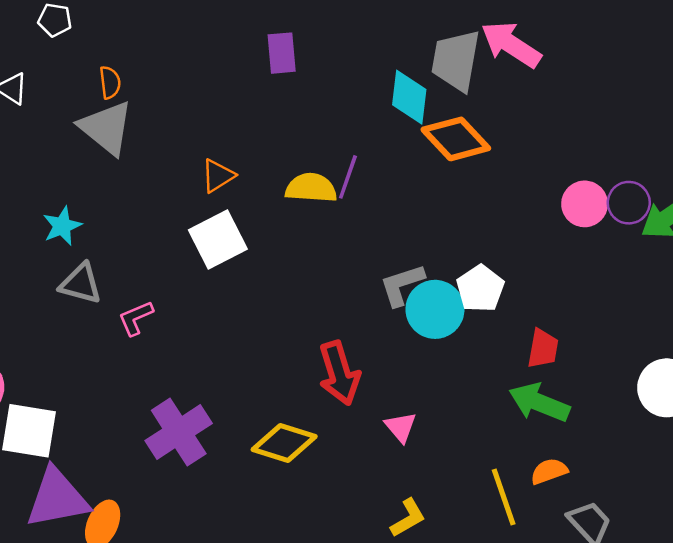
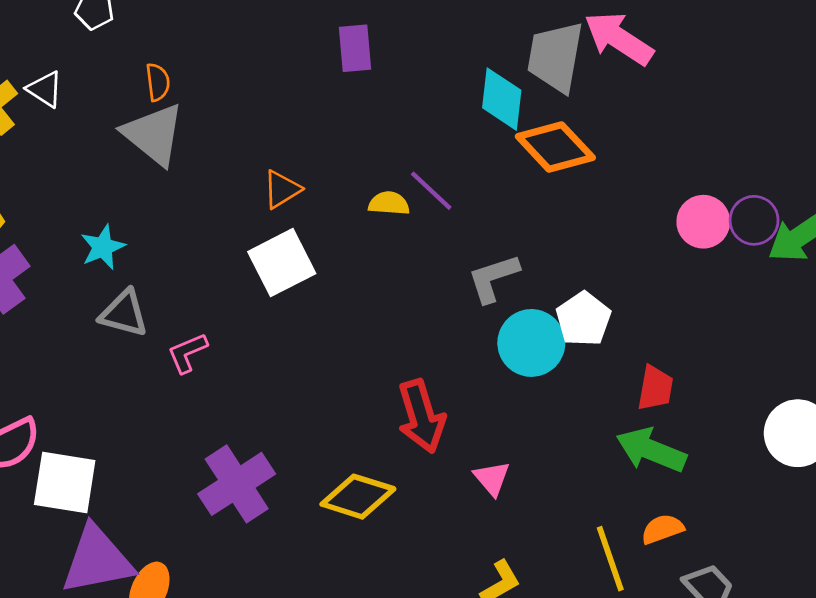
purple line: (348, 177) -> (431, 191), turned -66
yellow semicircle: (311, 188) -> (389, 203), size x0.7
gray L-shape: (402, 285) -> (493, 278), moved

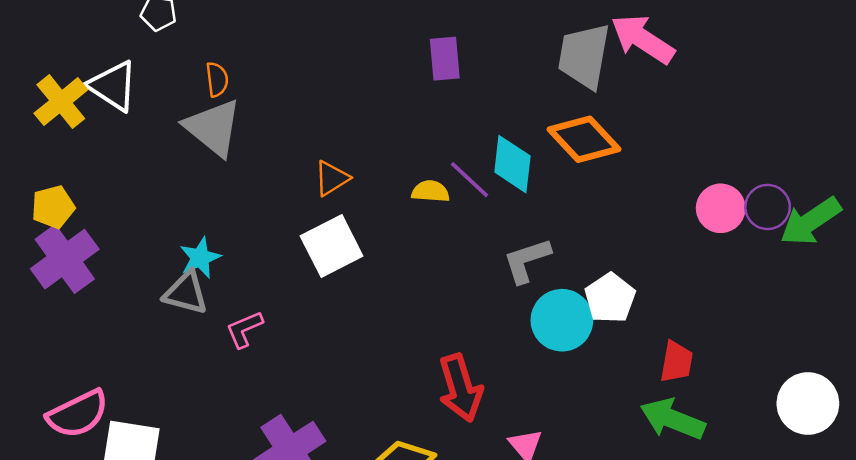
purple rectangle: (355, 48) -> (445, 59), moved
white triangle: (45, 89) -> (113, 86), size x1.5
cyan diamond: (502, 99) -> (512, 164), moved
cyan star: (103, 247) -> (200, 258), moved

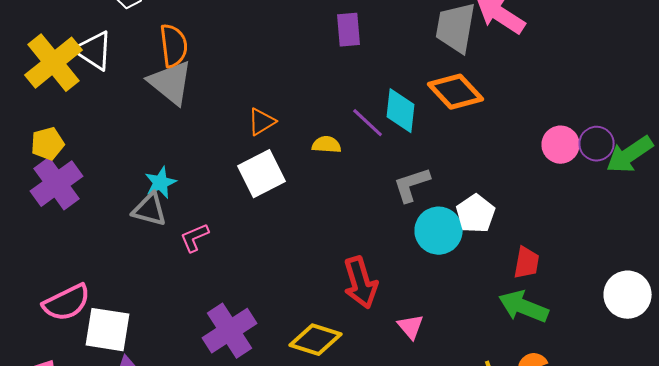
orange semicircle: (217, 79) -> (174, 46), size x1.6
yellow cross: (61, 102) -> (54, 63), size x1.4
yellow semicircle: (430, 191) -> (327, 145), moved

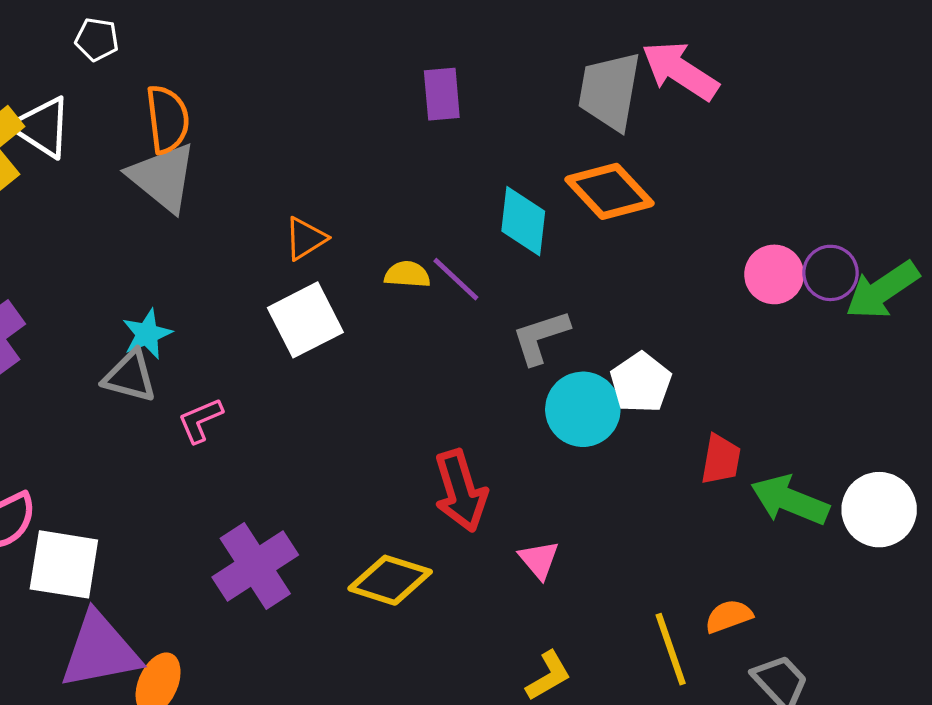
purple line: (368, 123) -> (456, 279), moved
green arrow: (524, 307) -> (790, 500), moved

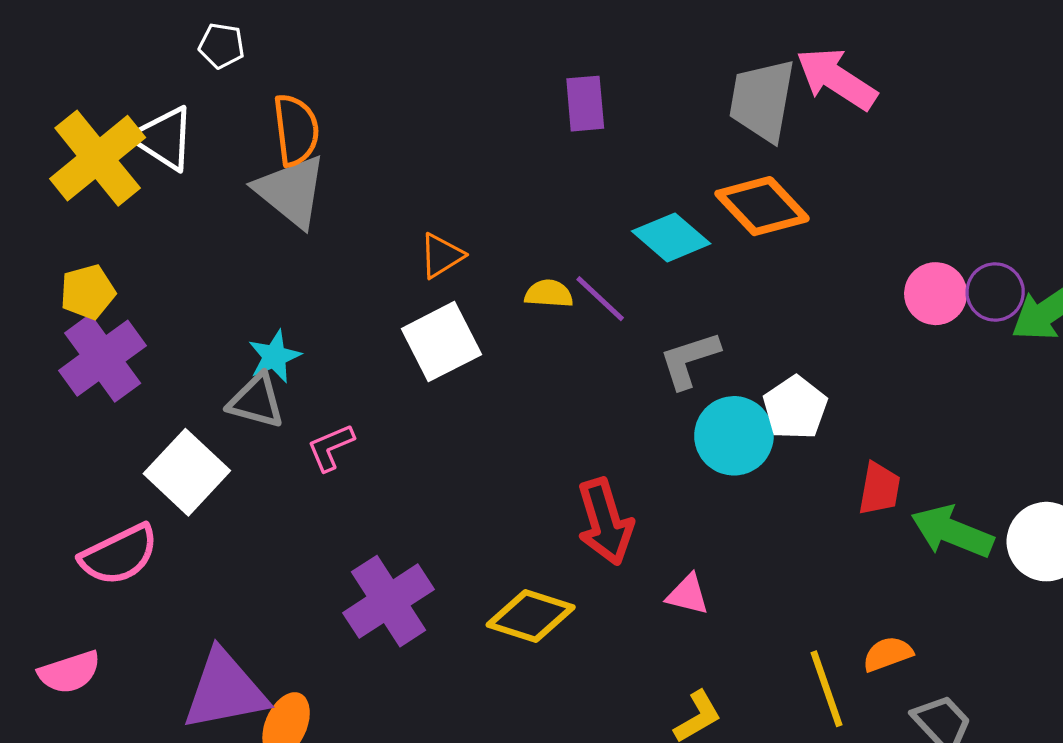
cyan diamond: (523, 221) -> (671, 237), turned -56
pink triangle: (539, 560) -> (688, 594), turned -36
white square: (64, 564) -> (187, 472), moved, turned 34

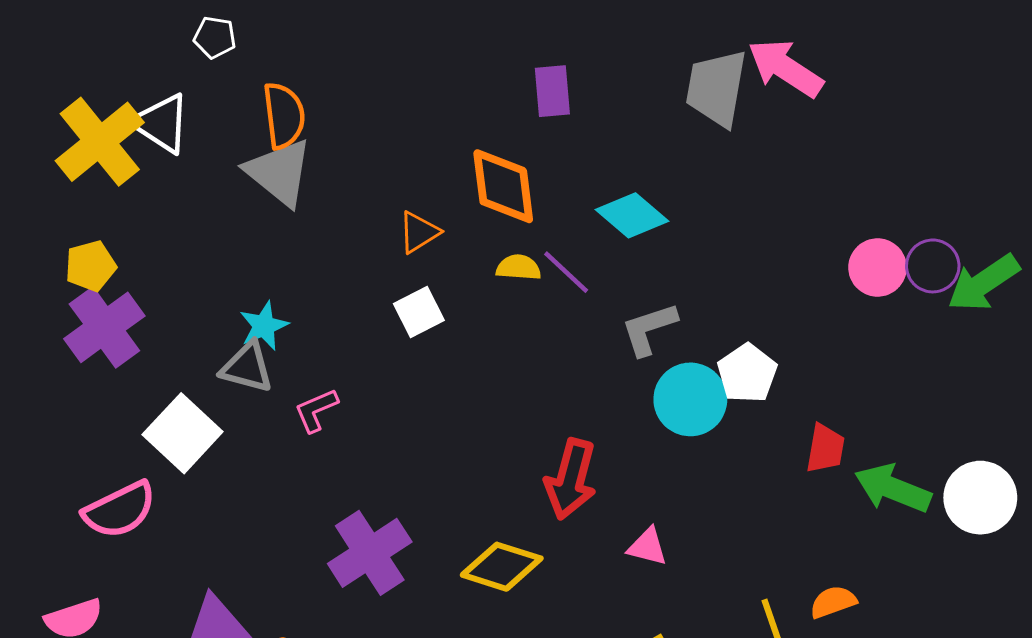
orange diamond: (762, 206) -> (503, 186), moved, turned 36
white square: (441, 342) -> (419, 312), size x0.7
red arrow: (605, 522) -> (571, 479), turned 32

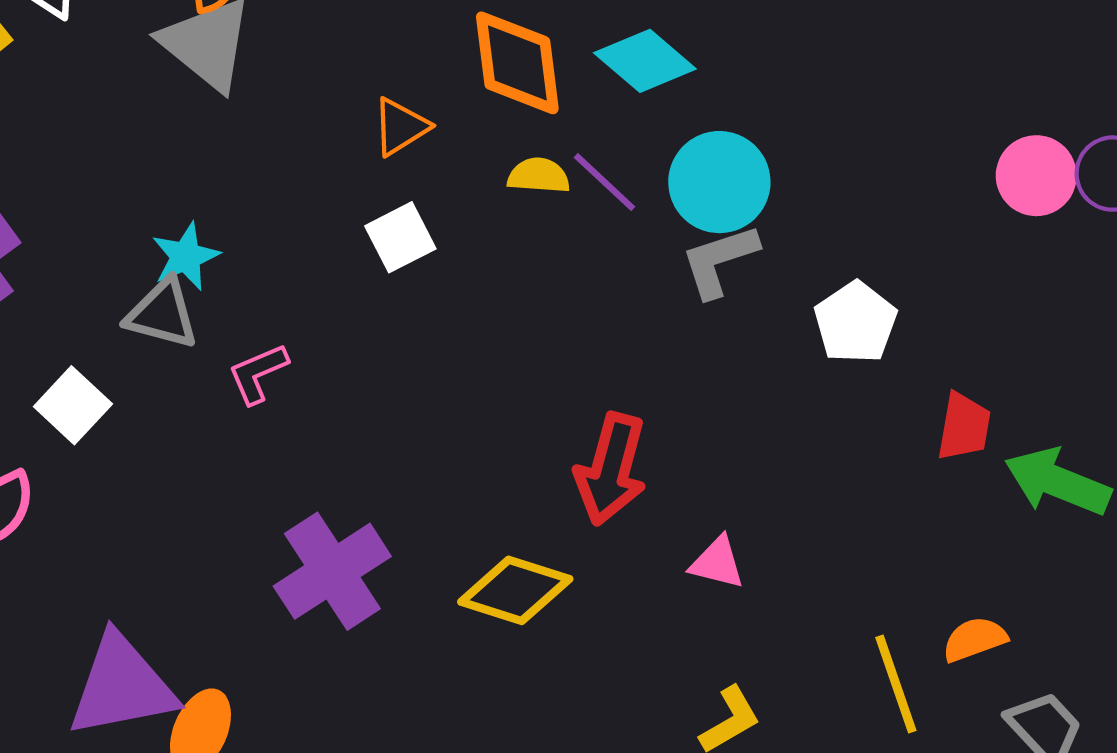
cyan diamond: (632, 215) -> (645, 61), moved
cyan circle: (690, 399) -> (719, 182), moved
white square: (183, 433) -> (73, 405), size x0.7

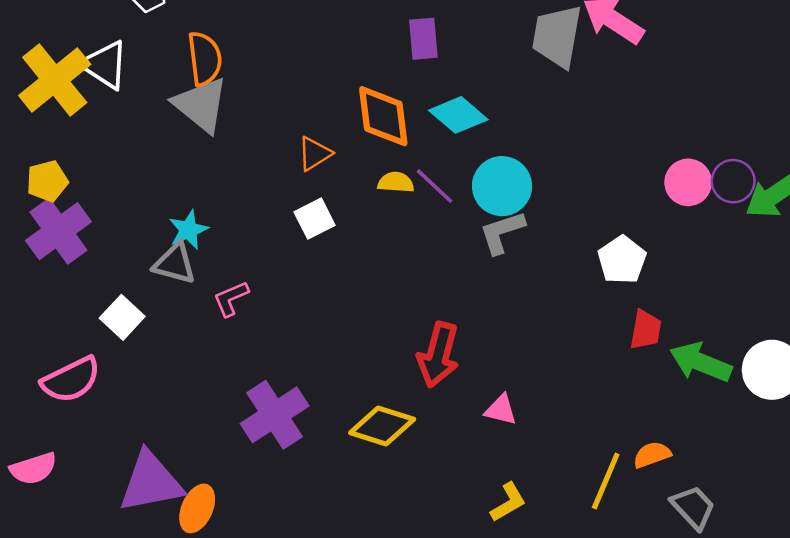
white pentagon: (855, 322) -> (622, 260), moved
yellow line: (896, 684) -> (606, 481), turned 42

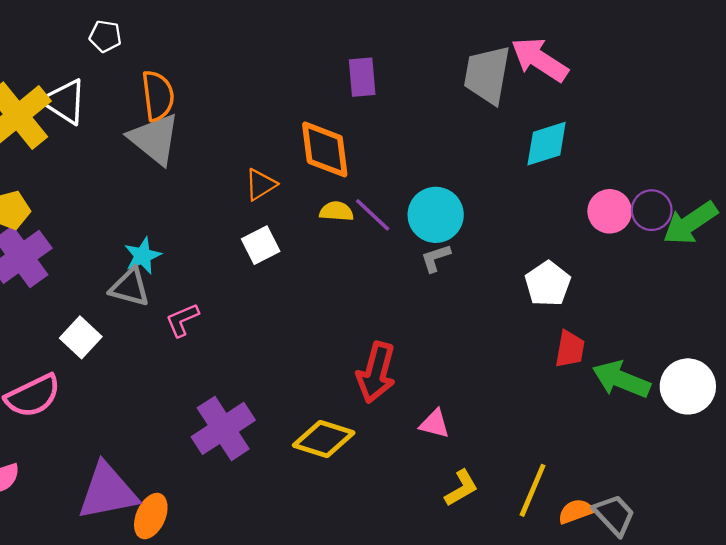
cyan diamond: (458, 115) -> (547, 144), moved, turned -58
gray L-shape: (502, 232) -> (436, 258), size x0.7
orange semicircle: (652, 455) -> (576, 511), moved
yellow L-shape: (508, 502) -> (461, 488), moved

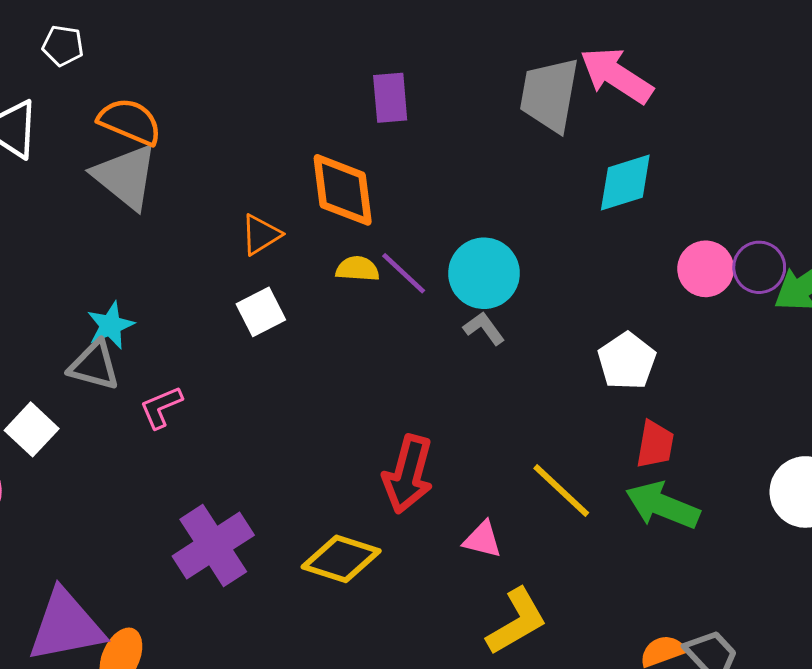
orange semicircle: (158, 96) -> (130, 122), turned -60
gray L-shape: (436, 258) -> (484, 328), turned 72
green arrow: (621, 379) -> (662, 505), moved
yellow L-shape: (461, 488) -> (517, 621), size x1.4
yellow line: (533, 490) -> (561, 490), moved, turned -70

